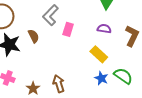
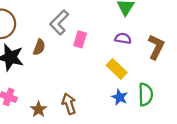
brown semicircle: (34, 36) -> (39, 47), turned 48
green semicircle: (123, 76) -> (146, 95), turned 54

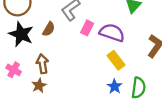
purple semicircle: (123, 38) -> (112, 33), moved, size x1.6
brown arrow: (69, 104) -> (42, 64), moved

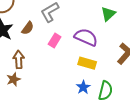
pink rectangle: (87, 28) -> (55, 41), moved
yellow rectangle: (116, 60) -> (87, 63), turned -42

